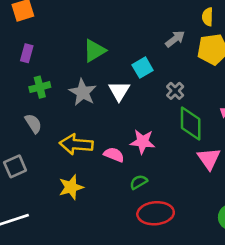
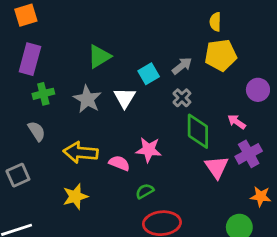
gray arrow: (175, 39) -> (182, 66), moved
purple rectangle: (27, 53) -> (30, 59), size x1.6

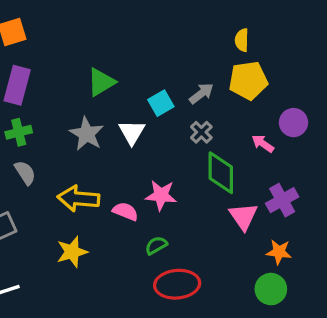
green cross: (43, 94) -> (19, 132), moved
pink arrow: (237, 122) -> (263, 144), moved
orange star: (261, 196) -> (279, 252), moved

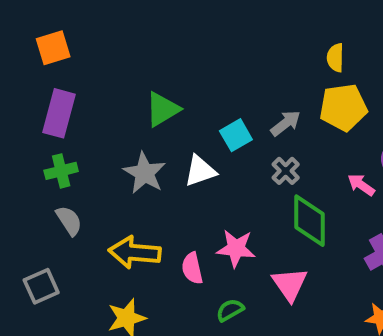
white triangle: (132, 132) -> (200, 171), turned 40
pink semicircle: (125, 211) -> (192, 268), turned -125
pink triangle: (243, 216) -> (290, 284), moved

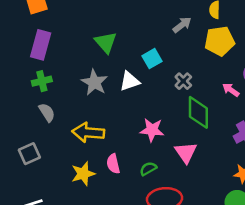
green triangle: (162, 109) -> (106, 42), turned -40
gray arrow: (286, 123) -> (182, 25), moved
pink semicircle: (192, 268) -> (113, 164), moved

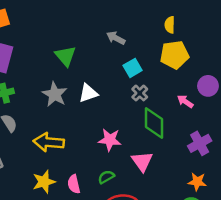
gray arrow: (182, 25) -> (116, 38), moved, turned -114
cyan square: (152, 59) -> (133, 68), moved
pink semicircle: (113, 164) -> (74, 184), moved

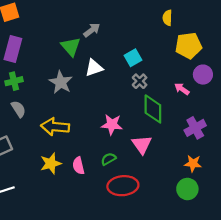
gray arrow: (116, 38) -> (92, 30), moved, turned 114
yellow pentagon: (174, 55) -> (189, 46), moved
white triangle: (88, 93) -> (94, 68), moved

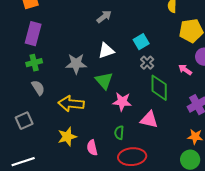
green triangle: (71, 47) -> (104, 81), moved
gray star: (61, 82) -> (76, 64), turned -30
pink triangle: (142, 145) -> (149, 120), turned -42
green semicircle: (108, 159) -> (119, 133), turned -56
pink semicircle: (78, 166) -> (92, 148), moved

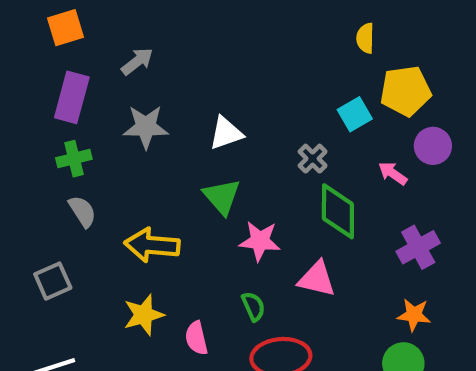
gray arrow: (104, 17) -> (137, 61), moved
cyan square: (141, 42) -> (355, 114), moved
gray star: (76, 64) -> (146, 127), moved
green semicircle: (119, 133) -> (253, 306), turned 152

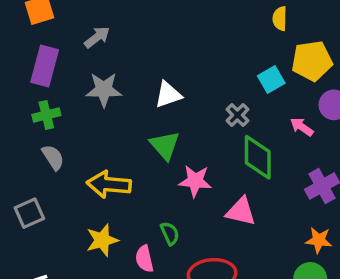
green semicircle: (253, 306) -> (170, 233), moved

